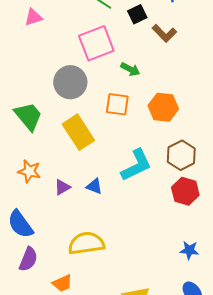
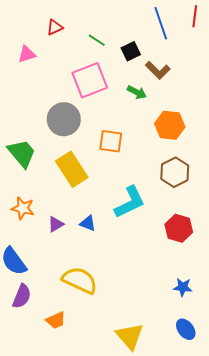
green arrow: (130, 69) -> (137, 92), moved
orange hexagon: (163, 107) -> (170, 125), moved
brown hexagon: (181, 155) -> (175, 172), moved
yellow semicircle: (86, 243) -> (80, 280), turned 33

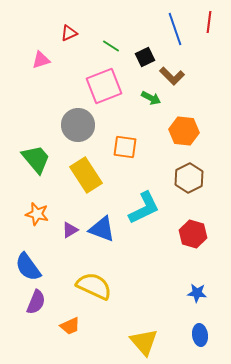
blue triangle: (88, 223) -> (102, 229), size x1.6
blue ellipse: (186, 329) -> (200, 335), turned 30

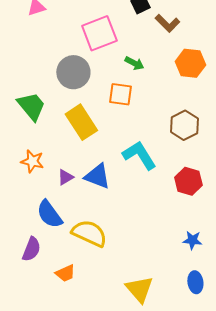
green arrow: (151, 98) -> (134, 63), moved
orange hexagon: (184, 131) -> (190, 63), moved
cyan L-shape: (144, 208) -> (139, 155), turned -96
blue semicircle: (28, 267) -> (49, 214), moved

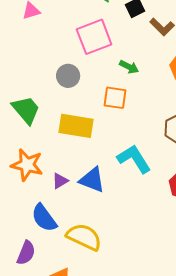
gray circle: (73, 72) -> (68, 76), size x0.7
yellow rectangle: (81, 122) -> (76, 126), turned -48
orange star: (32, 161) -> (27, 165), size x1.4

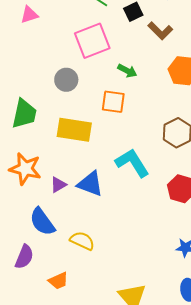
green trapezoid: (26, 110) -> (24, 114), turned 52
yellow semicircle: (84, 237) -> (82, 241), size x0.7

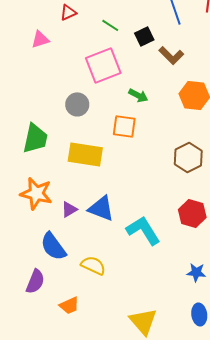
cyan L-shape: (132, 163) -> (143, 230), moved

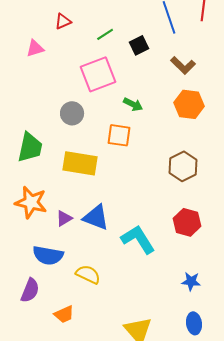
green line: (110, 25) -> (105, 34), turned -66
brown L-shape: (171, 55) -> (183, 65), moved
blue semicircle: (53, 246) -> (48, 255), turned -44

